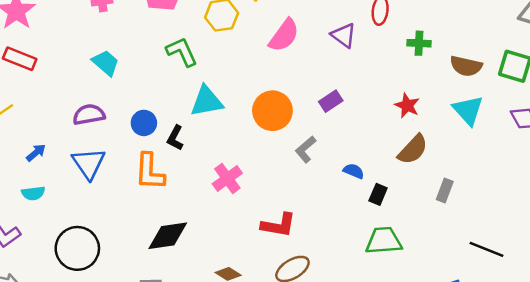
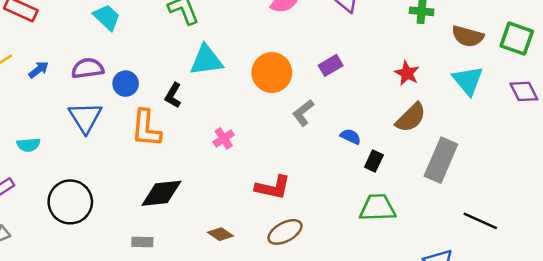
blue circle: (144, 123) -> (126, 84), moved
blue arrow: (36, 153) -> (39, 70), moved
pink cross: (227, 178) -> (224, 138), size x0.7
gray rectangle: (445, 191) -> (441, 160), size x1.8

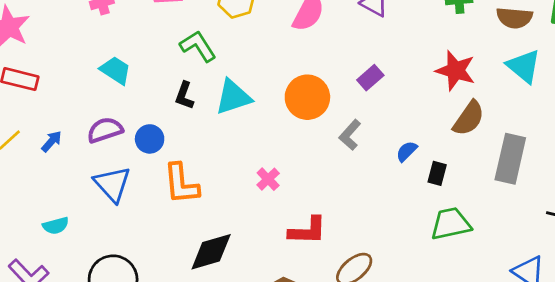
red star: (407, 73) -> (456, 71), size x1.4
black L-shape: (173, 95) -> (184, 96), moved
blue semicircle: (351, 137) -> (407, 151), turned -60
red L-shape: (273, 187) -> (307, 231), moved

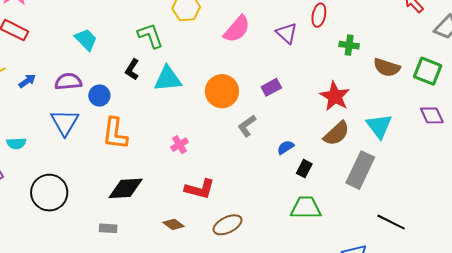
cyan triangle: (524, 66) -> (379, 126), moved

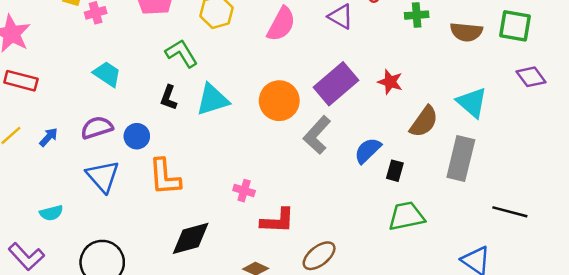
purple rectangle: (271, 87) -> (336, 84), size x1.8
red star: (335, 96) -> (390, 82), moved, size x0.7
gray L-shape: (247, 126) -> (317, 135), size x1.4
pink cross: (179, 145) -> (244, 191), moved, turned -30
blue semicircle: (286, 147) -> (368, 151), size x1.4

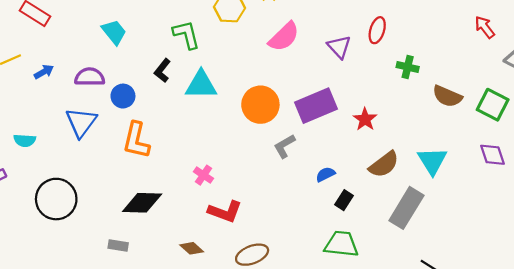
gray L-shape: (317, 135) -> (284, 146), size x0.7
blue semicircle: (368, 151) -> (325, 174), size x0.7

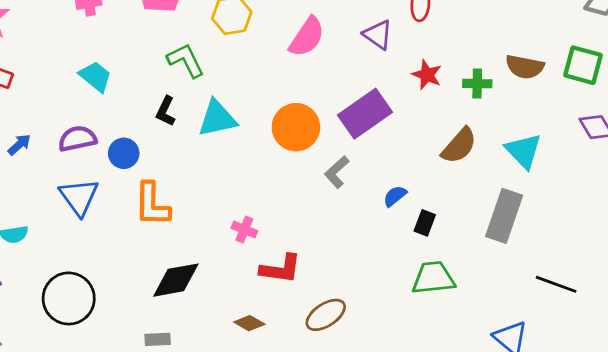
green cross: (408, 67) -> (477, 84), moved
red star: (365, 119) -> (427, 75), moved
brown semicircle: (384, 164) -> (459, 146), moved

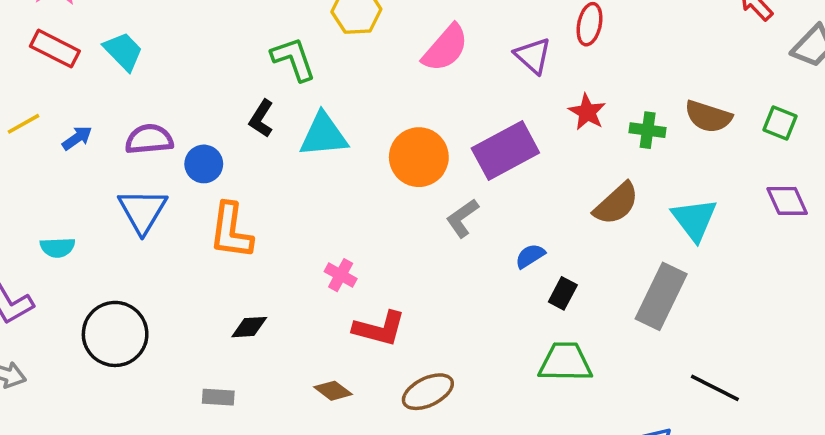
green square: (583, 65) -> (780, 123), size x0.7
cyan trapezoid: (95, 76) -> (123, 51), moved
black diamond: (176, 280) -> (249, 327), size x0.6

